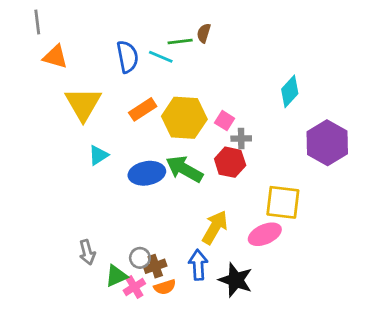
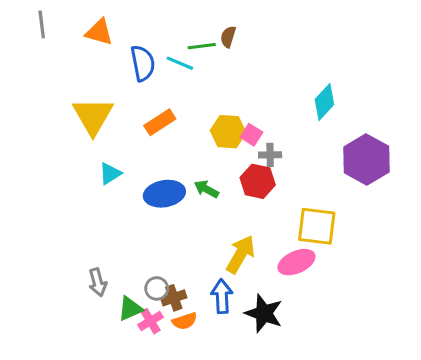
orange triangle: (55, 57) -> (99, 32), moved
yellow hexagon: (184, 118) -> (228, 132), moved, size x0.7
green arrow: (184, 169) -> (206, 189), size x0.6

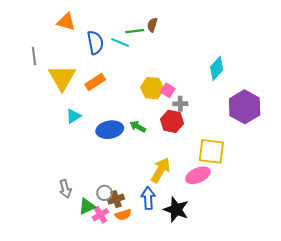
gray line: (42, 24) -> (34, 56), moved
orange rectangle: (160, 122) -> (95, 82), moved

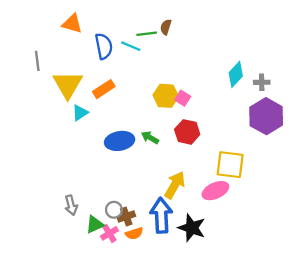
gray cross: (180, 104) -> (262, 82), moved
cyan triangle: (73, 116) -> (80, 113), moved
blue arrow: (148, 198) -> (161, 215), size x1.4

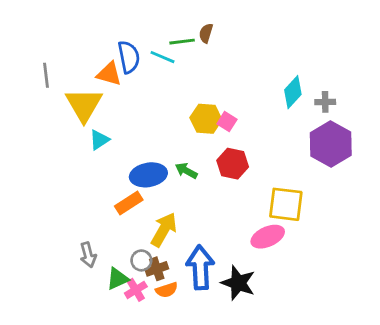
orange triangle: (72, 24) -> (109, 74), moved
orange rectangle: (104, 89) -> (129, 203), moved
yellow arrow: (175, 185) -> (164, 230), moved

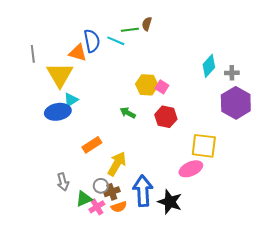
green arrow: (186, 171) -> (128, 113), moved
blue ellipse: (148, 175) -> (58, 112), moved

